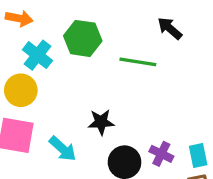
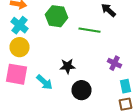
cyan cross: (38, 55) -> (20, 25), moved
purple cross: (161, 154) -> (114, 63), moved

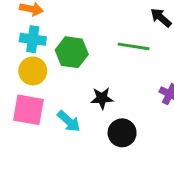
green hexagon: (56, 16) -> (72, 52), moved
cyan cross: (20, 25) -> (33, 39), turned -30

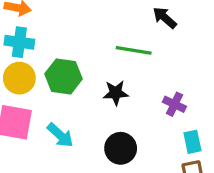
green hexagon: (72, 52) -> (63, 76), moved
black star: (102, 98) -> (116, 93), moved

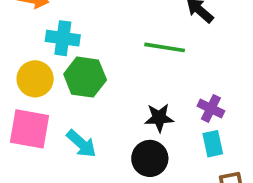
cyan cross: (19, 42) -> (63, 38), moved
black star: (116, 93) -> (159, 118), moved
cyan rectangle: (192, 142) -> (213, 144), moved

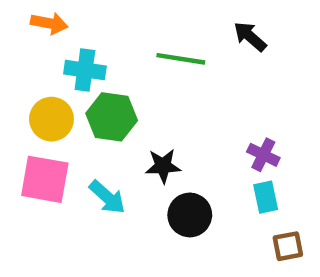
green line: (165, 47) -> (181, 59), moved
black star: (159, 118) -> (163, 166), moved

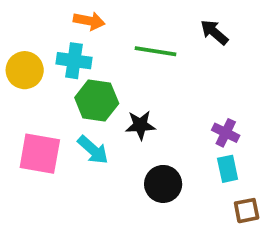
orange arrow: (49, 23) -> (89, 21), moved
yellow circle: (51, 119) -> (25, 70), moved
black star: (163, 166) -> (140, 125), moved
cyan arrow: (107, 197) -> (93, 150), moved

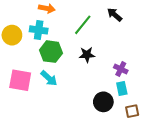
green line: (156, 51) -> (83, 25), turned -60
black star: (140, 125) -> (87, 55), moved
black circle: (163, 184) -> (103, 102), moved

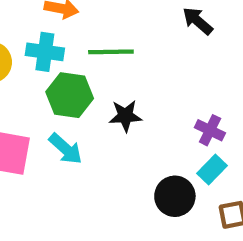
green line: (83, 25) -> (111, 52), moved, turned 50
black star: (87, 55) -> (125, 116), moved
cyan rectangle: (122, 89) -> (212, 169), turned 56

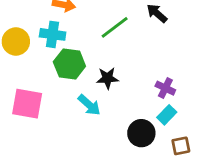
green line: (111, 52) -> (115, 27), moved, turned -36
cyan arrow: (66, 149) -> (89, 105), moved

